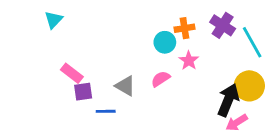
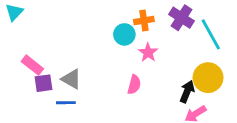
pink semicircle: (161, 79) -> (134, 85), moved, turned 138
gray triangle: (125, 86) -> (71, 79), moved
black arrow: (228, 100) -> (187, 92), size x0.7

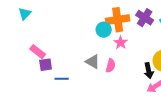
orange cross: (144, 20) -> (118, 20), size x1.6
gray triangle: (71, 79) -> (93, 62), moved
black arrow: (187, 92) -> (149, 71), turned 147

